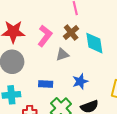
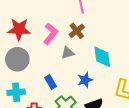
cyan diamond: (94, 43) -> (102, 57), moved
blue rectangle: (46, 84) -> (51, 82), turned 56

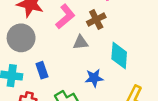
blue rectangle: (51, 82) -> (42, 70), moved

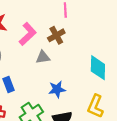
cyan diamond: (119, 55) -> (98, 68), moved

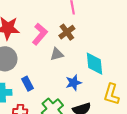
cyan diamond: (98, 68) -> (94, 64), moved

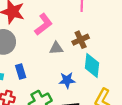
brown cross: (67, 32) -> (81, 40), moved

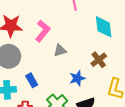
brown cross: (81, 40) -> (99, 60), moved
cyan diamond: (92, 65) -> (104, 27), moved

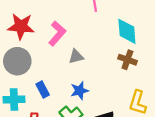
brown cross: (99, 60) -> (127, 60), moved, turned -35
blue star: (77, 78) -> (80, 91), moved

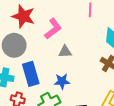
blue rectangle: (43, 90) -> (31, 74), size x1.6

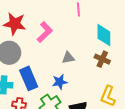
gray triangle: (65, 52) -> (68, 58), moved

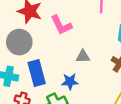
pink L-shape: (45, 32) -> (61, 25), turned 100

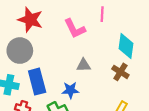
pink L-shape: (61, 25) -> (75, 28), moved

